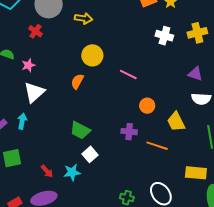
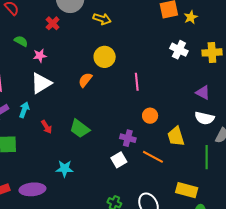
pink line: (128, 75) -> (137, 82), turned 48
white square: (90, 154) -> (119, 160), moved
red arrow: (47, 171) -> (47, 127), moved

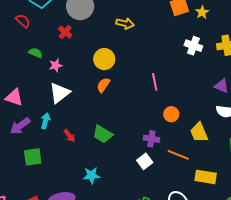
yellow arrow: (102, 19) -> (125, 24), moved
yellow circle: (105, 57) -> (104, 59), moved
yellow rectangle: (187, 190) -> (206, 177), moved

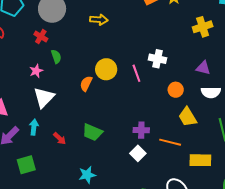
white cross: (193, 46) -> (158, 59), moved
green semicircle: (36, 53) -> (56, 57), moved, turned 56
yellow circle: (104, 59) -> (106, 69), moved
orange circle: (171, 114) -> (176, 90), moved

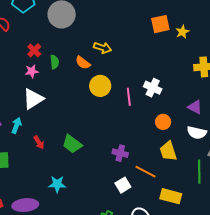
yellow arrow: (99, 20) -> (103, 48), moved
red cross: (41, 37) -> (34, 50), moved
orange semicircle: (86, 84) -> (83, 63), moved, turned -91
white square: (138, 153) -> (123, 185), moved

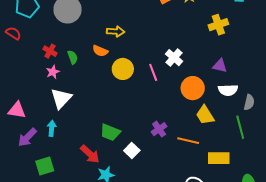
white cross: (153, 88) -> (174, 58), turned 30
orange circle: (163, 122) -> (193, 88), size x1.5
red arrow: (39, 142) -> (90, 154), moved, size x1.5
purple cross: (120, 153) -> (159, 129), turned -35
white square: (123, 185) -> (132, 151), moved

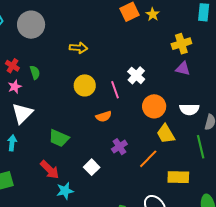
orange semicircle: (100, 51) -> (104, 116), moved, turned -42
purple triangle: (220, 66) -> (183, 69), moved
green trapezoid: (110, 132) -> (59, 138), moved
orange line: (188, 141) -> (148, 159), turned -60

